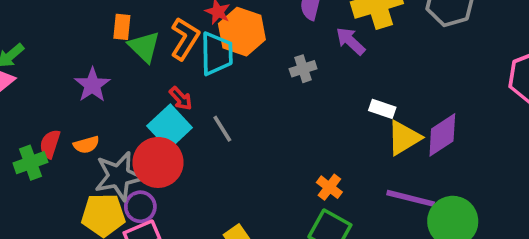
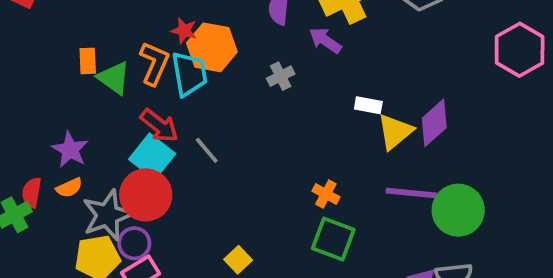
purple star: (92, 85) -> (70, 150), moved
red arrow: (181, 98) -> (159, 126), size x1.5

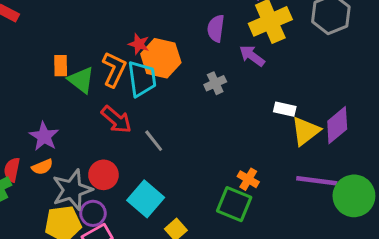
cyan square: (152, 156) -> (146, 199), moved
red circle: (146, 195) -> (103, 175), size x0.7
green square: (333, 239) -> (234, 204), moved

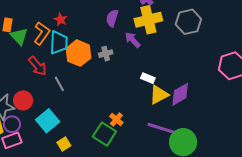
orange hexagon: (161, 58) -> (79, 53), moved

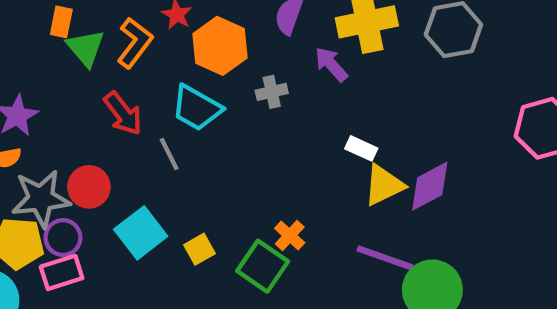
cyan trapezoid: (59, 43) -> (196, 108), moved, turned 115
orange hexagon: (79, 53) -> (220, 46), moved
yellow square: (64, 144) -> (200, 249), moved

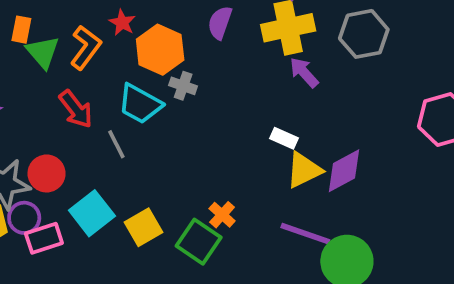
purple arrow: (331, 64) -> (304, 72), moved
gray cross: (272, 92) -> (183, 86), moved, turned 32
yellow square: (200, 249) -> (143, 227), size x1.4
pink rectangle: (62, 272) -> (44, 238), moved

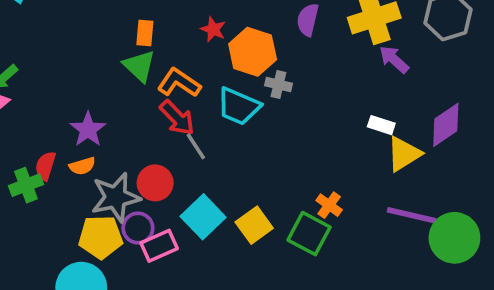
orange rectangle: (21, 30) -> (145, 33), moved
orange L-shape: (86, 47) -> (179, 83), moved, turned -87
gray line: (116, 144) -> (196, 146), moved
purple diamond: (344, 171) -> (446, 125), moved

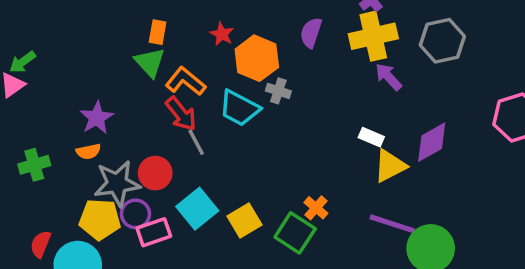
red semicircle: (45, 166) -> (41, 244), moved

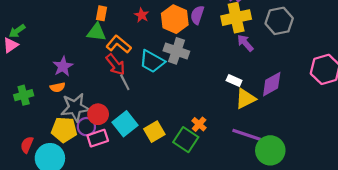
orange hexagon: (257, 58) -> (175, 19), moved
green triangle: (150, 62) -> (96, 32), turned -42
gray cross: (278, 91) -> (176, 51), size x1.6
red circle: (155, 173) -> (98, 114), moved

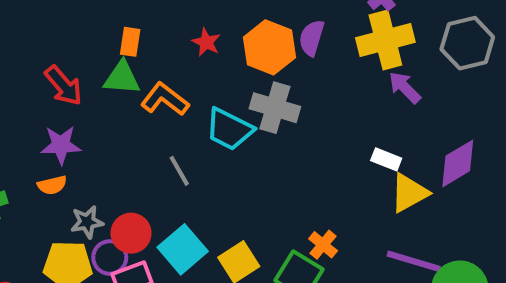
red arrow: (116, 65) -> (63, 86), moved
purple star: (63, 66) -> (61, 145), turned 30
gray star: (75, 107) -> (87, 222), size x0.6

